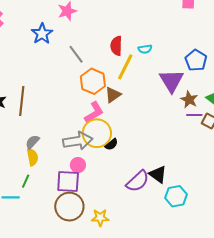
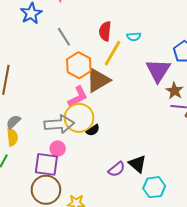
brown triangle: (113, 95) -> (98, 80), size x1.5
purple semicircle: (138, 181) -> (117, 169), size x0.7

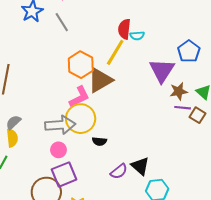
red semicircle: (105, 31) -> (124, 29), moved
gray line: (64, 37) -> (62, 22), moved
brown star: (175, 91) -> (179, 91), turned 30
black semicircle: (93, 130) -> (99, 141), moved, turned 40
purple square: (46, 164) -> (64, 174), moved, turned -30

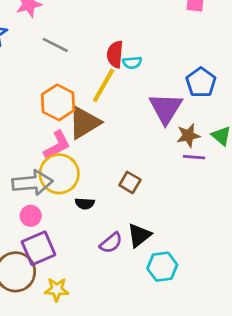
gray line: (62, 22) -> (55, 45), moved, turned -30
brown square: (198, 115) -> (130, 182), moved
black triangle: (140, 166) -> (139, 235), turned 42

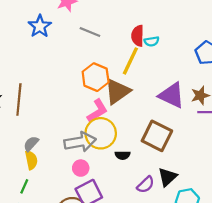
purple triangle: (166, 108) -> (172, 95), moved, turned -32
brown square: (130, 182) -> (157, 136), size x1.8

